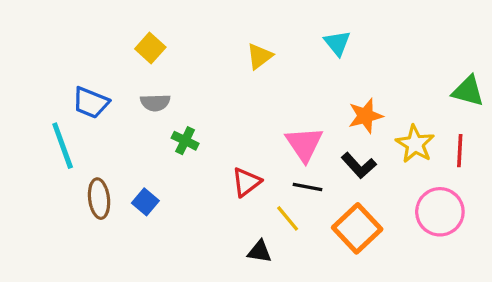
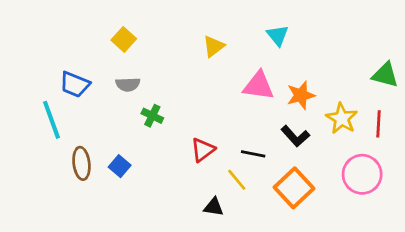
pink triangle: (304, 144) -> (259, 86), moved, turned -48

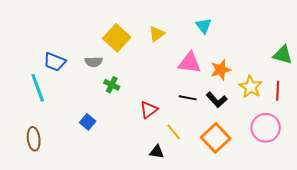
yellow square: (124, 39) -> (117, 38), moved, size x1.5
black line: (253, 154) -> (188, 98), moved
brown ellipse: (81, 163) -> (34, 139), moved

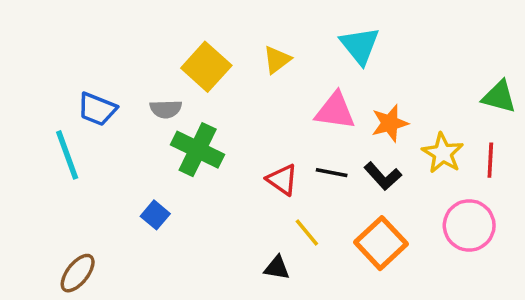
cyan triangle: (204, 26) -> (360, 46), size x1.4
green cross: (112, 85) -> (198, 150), size x1.8
red triangle: (149, 110) -> (282, 180), moved, turned -48
brown ellipse: (34, 139) -> (78, 273), moved, turned 45

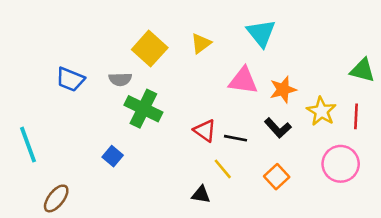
cyan line: (67, 155) -> (28, 145), moved
black line: (332, 173) -> (236, 138), moved
orange square: (381, 243) -> (277, 177), size x0.7

